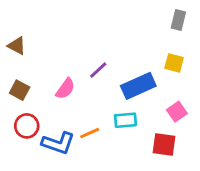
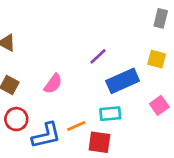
purple line: (98, 70) -> (98, 56), moved
blue L-shape: (58, 143) -> (46, 135), turned -32
red square: (164, 145) -> (99, 142), moved

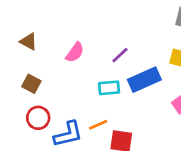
pink semicircle: (53, 84) -> (75, 52), moved
cyan rectangle: (110, 114) -> (109, 88), moved

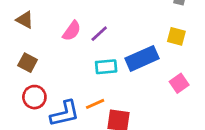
purple line: (120, 55) -> (99, 34), moved

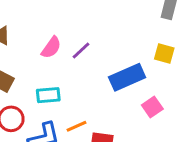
cyan rectangle: (106, 67) -> (48, 95), moved
pink square: (179, 83) -> (152, 107), moved

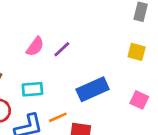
blue rectangle: (127, 77) -> (93, 89), moved
pink square: (152, 107) -> (139, 100), moved, turned -30

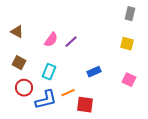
cyan rectangle: (32, 89) -> (49, 72), turned -63
blue rectangle: (93, 89) -> (94, 72), size x0.6

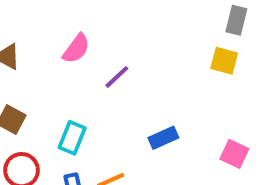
pink semicircle: (51, 40) -> (76, 49), moved
yellow square: (127, 44) -> (224, 61), moved

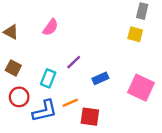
purple line: (117, 77) -> (74, 62), moved
pink square: (234, 154) -> (141, 88), size x1.6

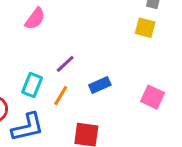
pink square: (141, 88) -> (153, 97), size x0.7
orange line: (70, 103) -> (61, 96), moved, turned -35

